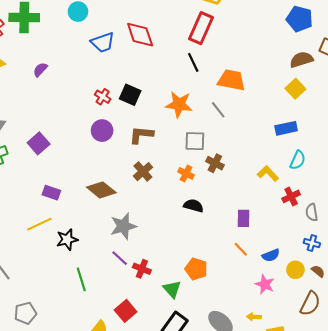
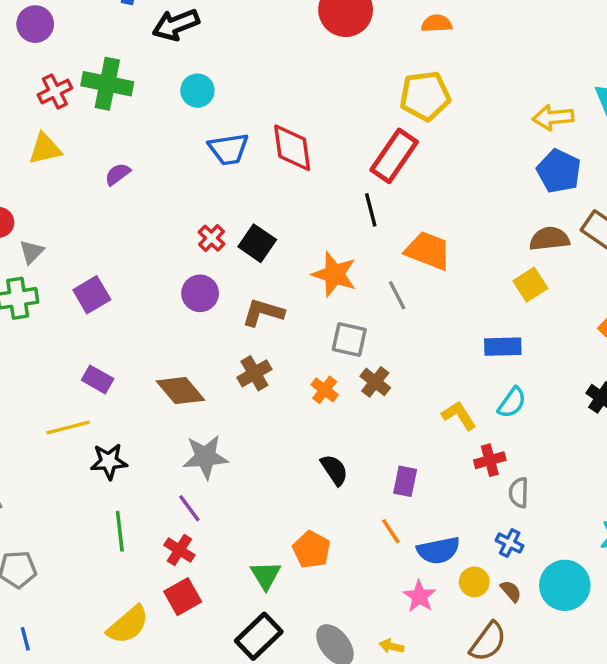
black semicircle: (194, 206) -> (334, 470), moved, turned 30
blue semicircle: (271, 255) -> (438, 550), size x1.4
red cross: (142, 269) -> (179, 550), moved

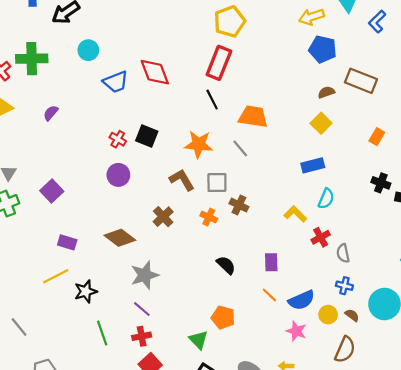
brown semicircle: (549, 239) -> (326, 92), size x0.7
brown L-shape: (263, 313) -> (182, 180), moved, turned 56
red cross: (179, 550) -> (142, 336), turned -30

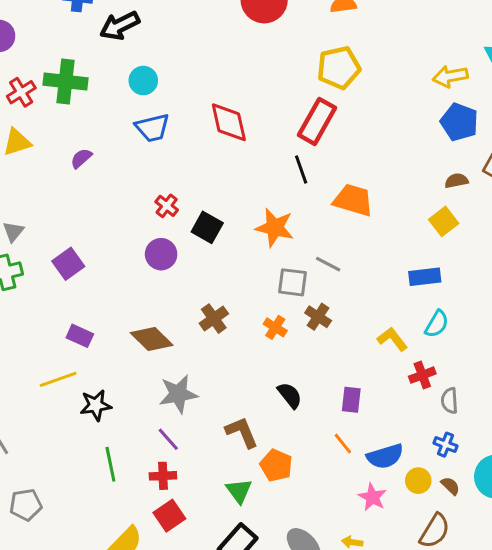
blue trapezoid: (116, 82) -> (152, 128), moved
black square: (147, 136) -> (207, 227), moved
gray line: (240, 148) -> (328, 264), moved, turned -30
brown L-shape: (182, 180) -> (242, 432), moved

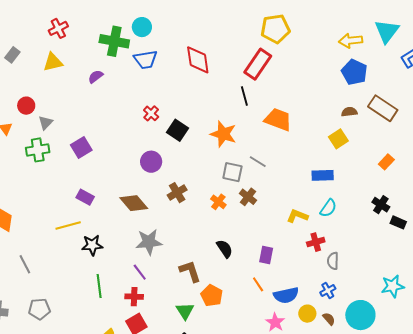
green cross: (65, 82) -> (114, 41), moved
purple circle: (161, 254) -> (151, 162), moved
yellow L-shape: (392, 339) -> (297, 216), turned -35
blue cross: (446, 445) -> (328, 291), turned 35

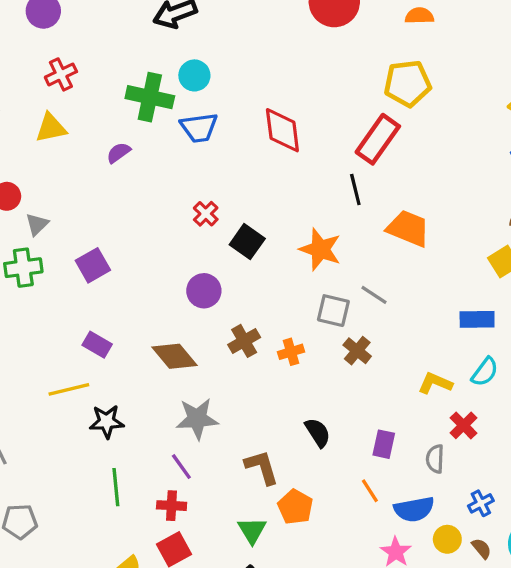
orange cross: (218, 202) -> (291, 352), moved, turned 35
red cross: (316, 242) -> (463, 425), turned -30
gray semicircle: (333, 261) -> (435, 459), moved

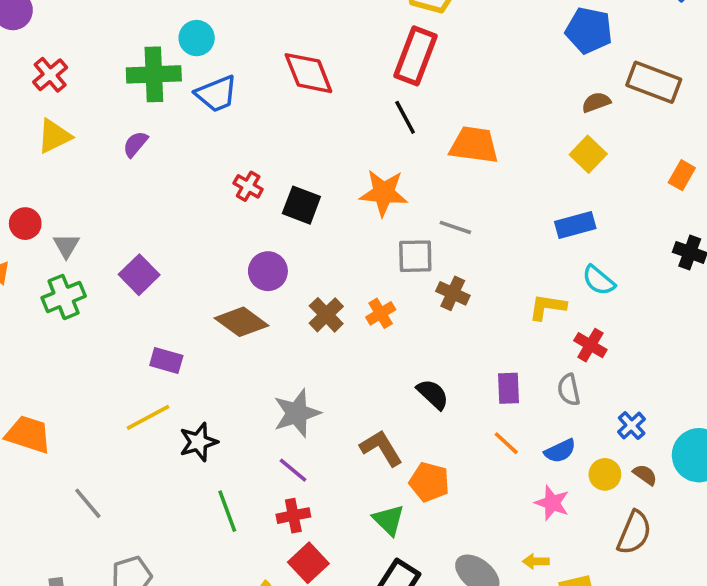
brown diamond: (175, 356) -> (242, 322), moved
cyan semicircle: (485, 372) -> (599, 280), turned 108
blue semicircle: (414, 509) -> (560, 451), size x0.7

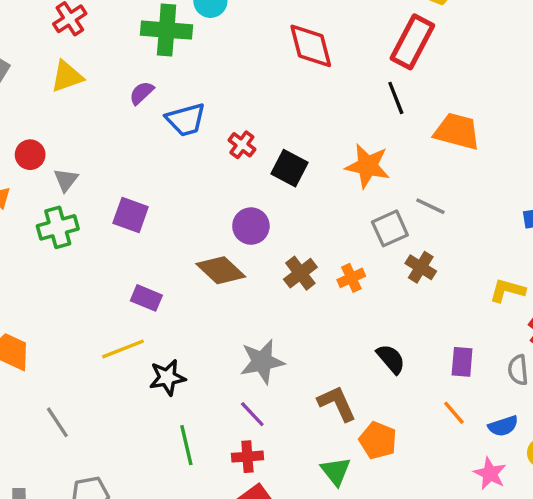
blue trapezoid: (216, 94) -> (186, 120), moved
gray square: (415, 256) -> (390, 228), turned -30
purple square: (139, 275) -> (131, 215), turned -33

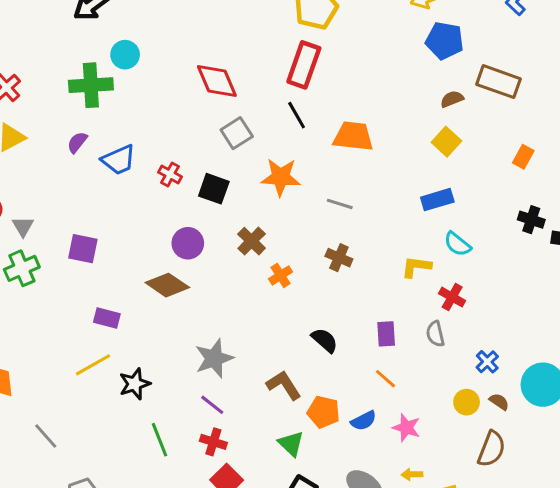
gray square: (390, 228) -> (237, 133), moved
brown cross: (300, 273) -> (252, 241), moved
blue semicircle: (503, 426) -> (364, 421), moved
red cross: (247, 457) -> (213, 442), turned 30
pink star: (490, 474) -> (406, 428), moved

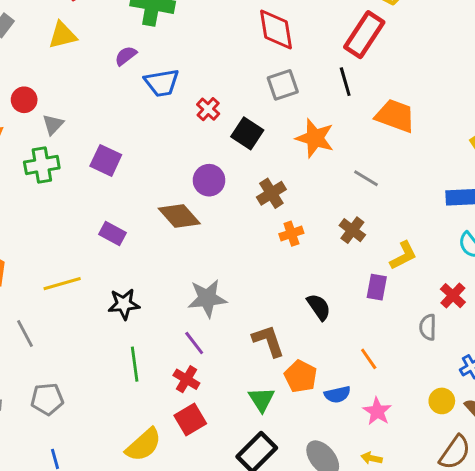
yellow L-shape: (416, 267) -> (403, 256), moved, turned 132
purple rectangle: (386, 334) -> (377, 287), moved
yellow line: (93, 365) -> (62, 284), moved

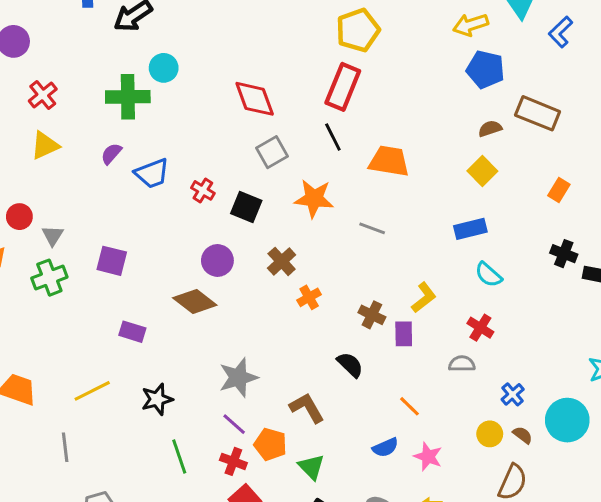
brown cross: (352, 230) -> (372, 315), moved
gray semicircle: (428, 327) -> (462, 364), turned 100
gray line: (25, 333) -> (65, 447), turned 32
orange pentagon: (301, 376) -> (270, 444), moved

